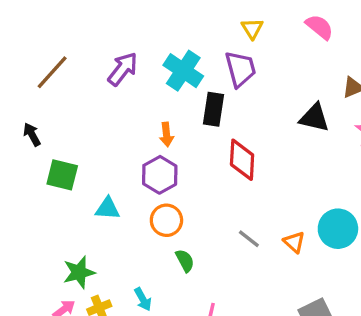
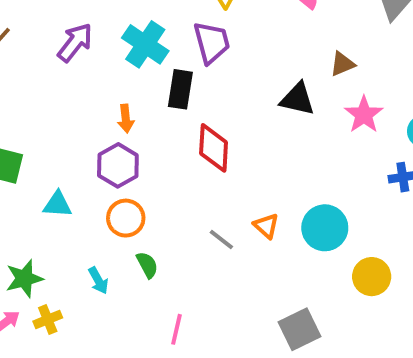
orange triangle: (294, 242) -> (266, 226), moved
cyan arrow: (143, 299) -> (98, 280), moved

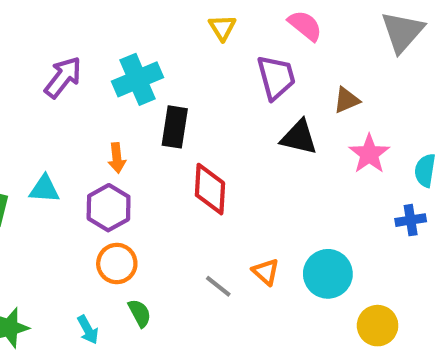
purple trapezoid: (212, 42) -> (276, 77), moved
cyan cross: (145, 44) -> (138, 79), turned 33
cyan triangle: (57, 204) -> (44, 189), moved

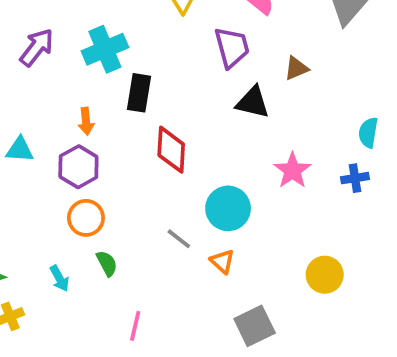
pink star: (369, 154) -> (292, 171), moved
orange triangle: (266, 272) -> (222, 261), moved
cyan circle: (328, 274) -> (228, 208), moved

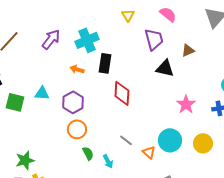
orange arrow: (86, 121) -> (77, 69), moved, turned 112
cyan circle: (228, 208) -> (170, 140), moved
yellow circle: (325, 275) -> (203, 143), moved
cyan arrow: (59, 278) -> (108, 161), moved

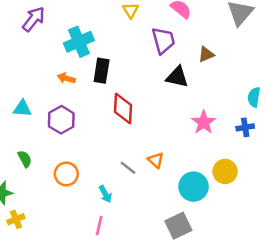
purple arrow: (51, 39) -> (34, 19), moved
orange circle: (77, 129) -> (66, 174), moved
cyan circle: (170, 140) -> (194, 187), moved
orange triangle: (149, 152) -> (156, 160), moved
green semicircle: (88, 153) -> (25, 159), moved

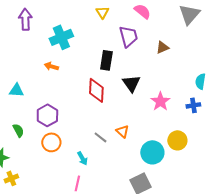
purple arrow: (34, 19) -> (25, 19), turned -40
black rectangle: (102, 71) -> (106, 60), moved
black triangle: (177, 77) -> (131, 83), moved, turned 42
purple hexagon: (61, 120) -> (47, 115), moved

